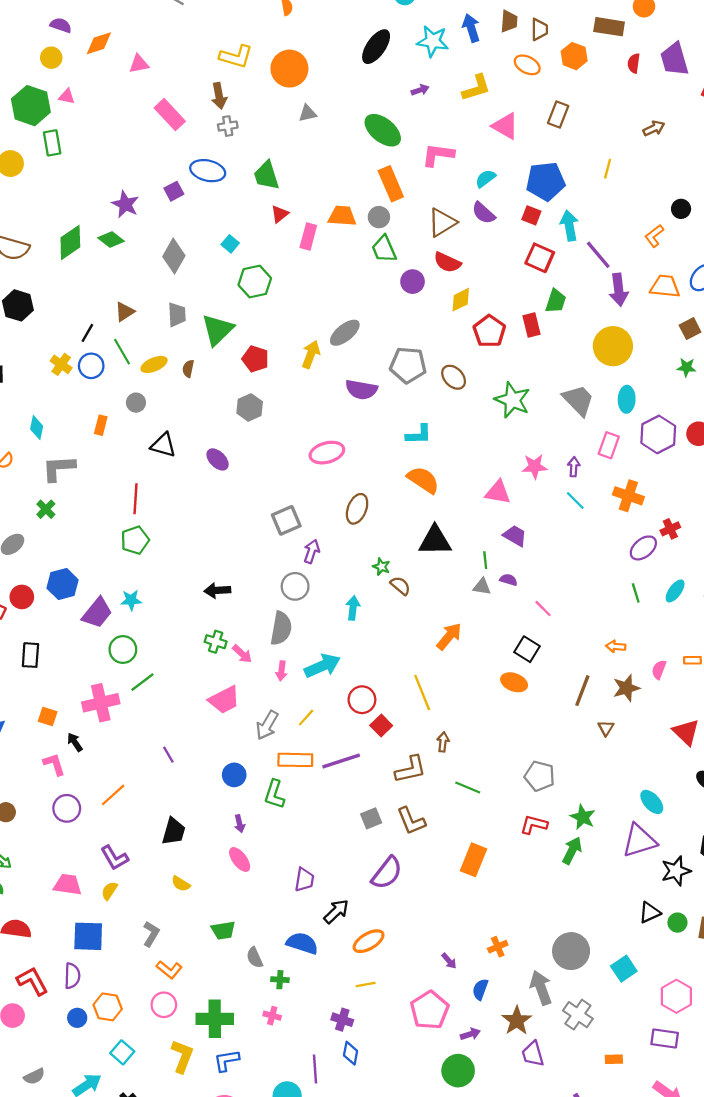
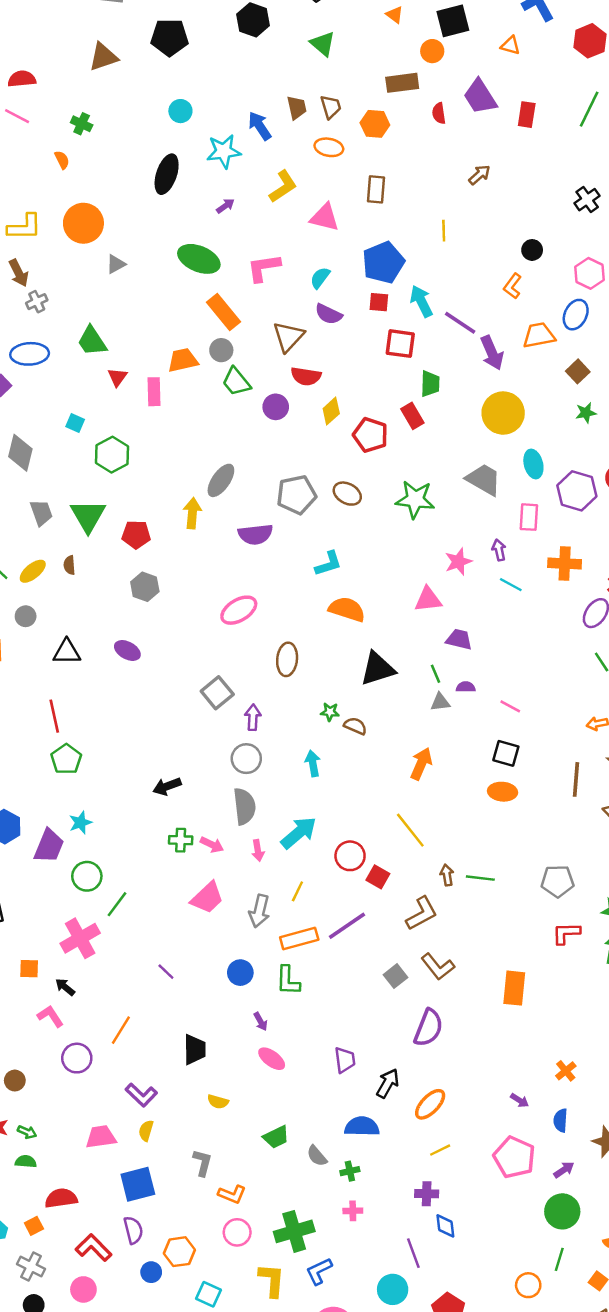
green line: (468, 787) -> (480, 878), moved

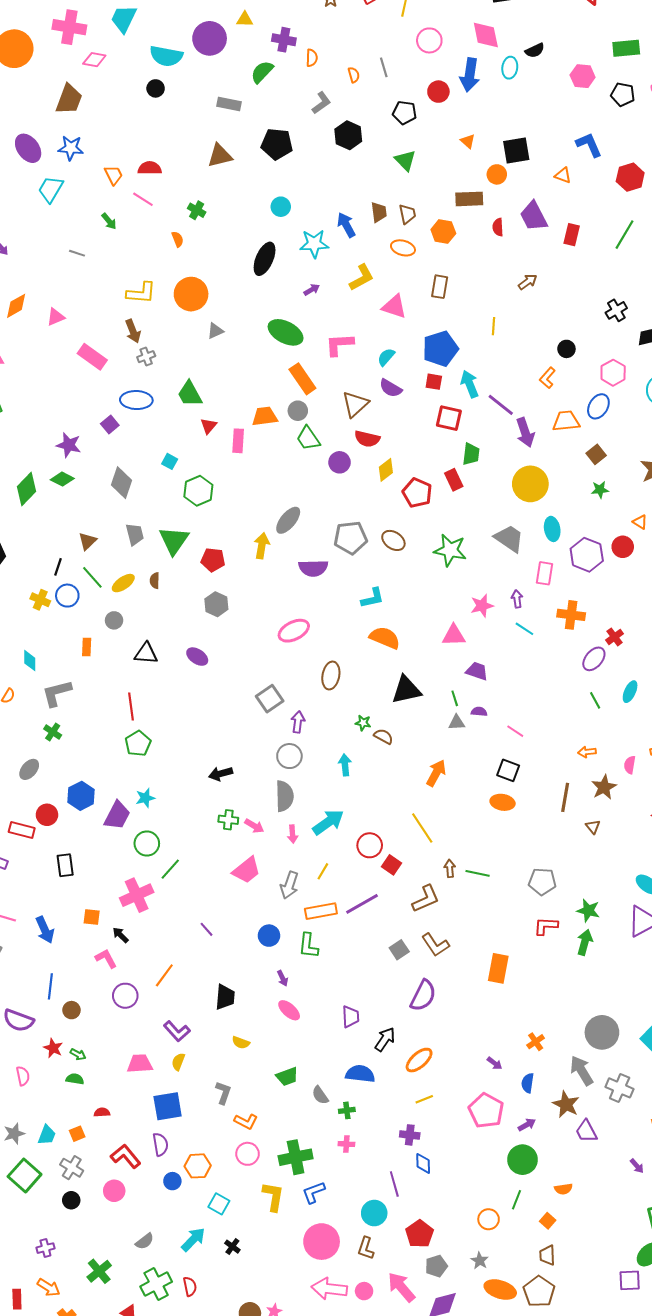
red semicircle: (61, 1198) -> (102, 1112), size x0.6

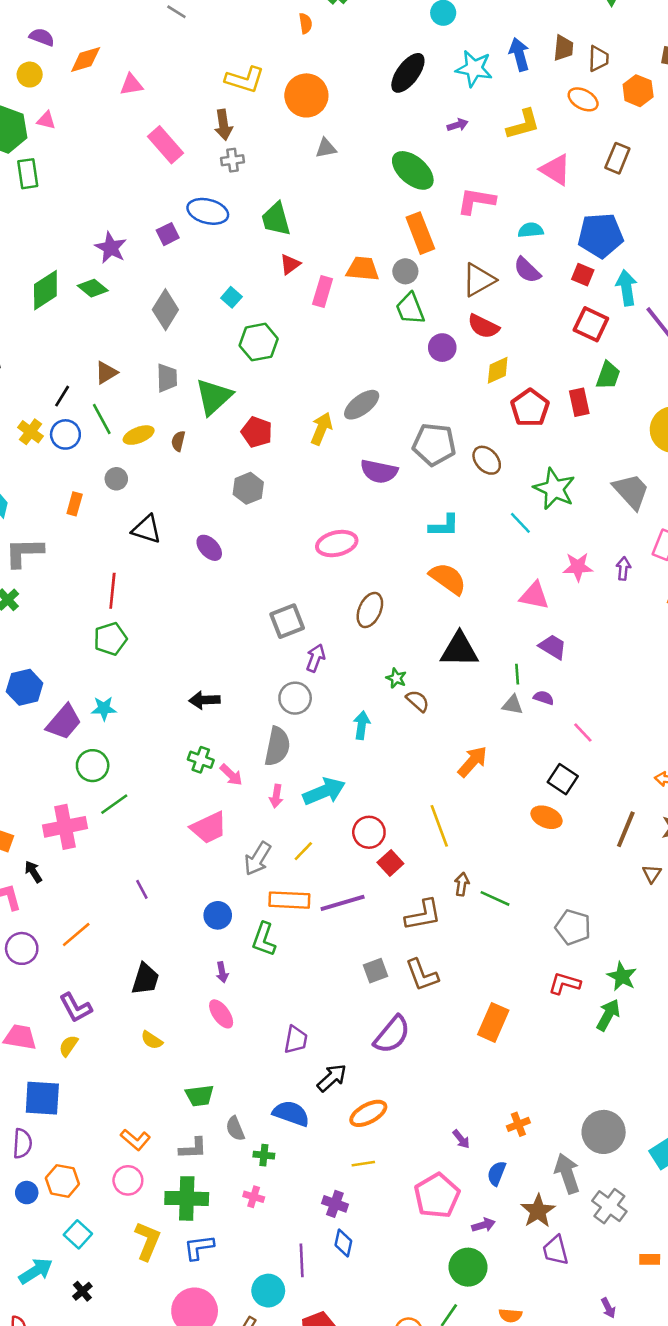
cyan semicircle: (386, 357) -> (531, 230), turned 30
cyan line: (524, 629) -> (520, 523), moved
gray L-shape: (223, 1093) -> (193, 1148), moved, turned 55

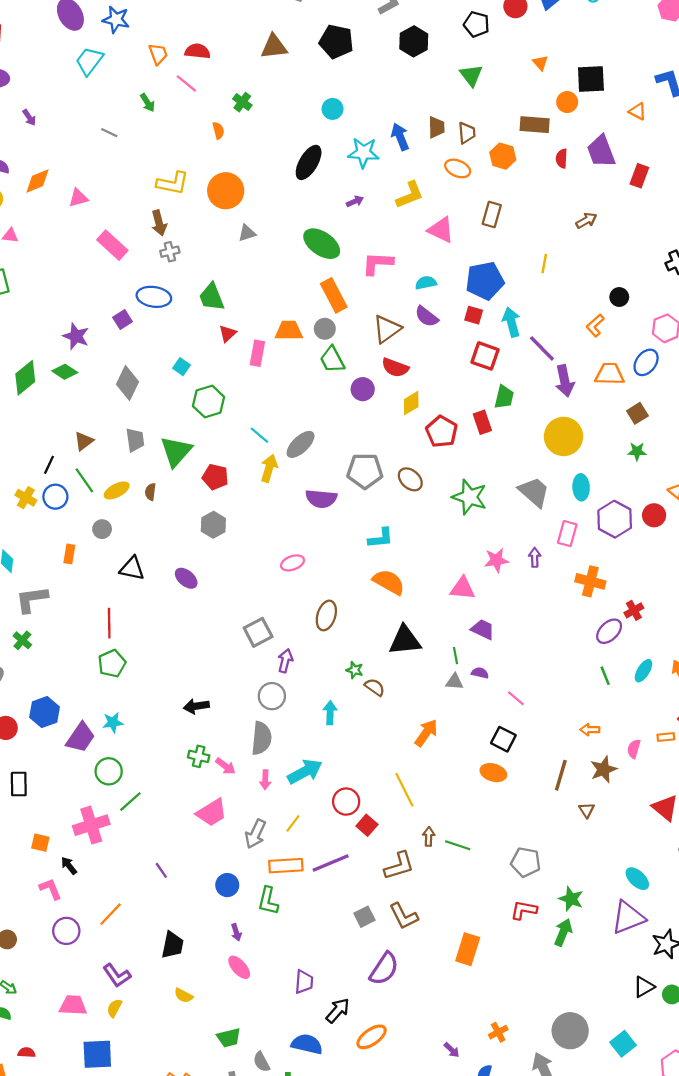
cyan line: (520, 523) -> (259, 435), moved
pink ellipse: (337, 544) -> (292, 563), size x0.7

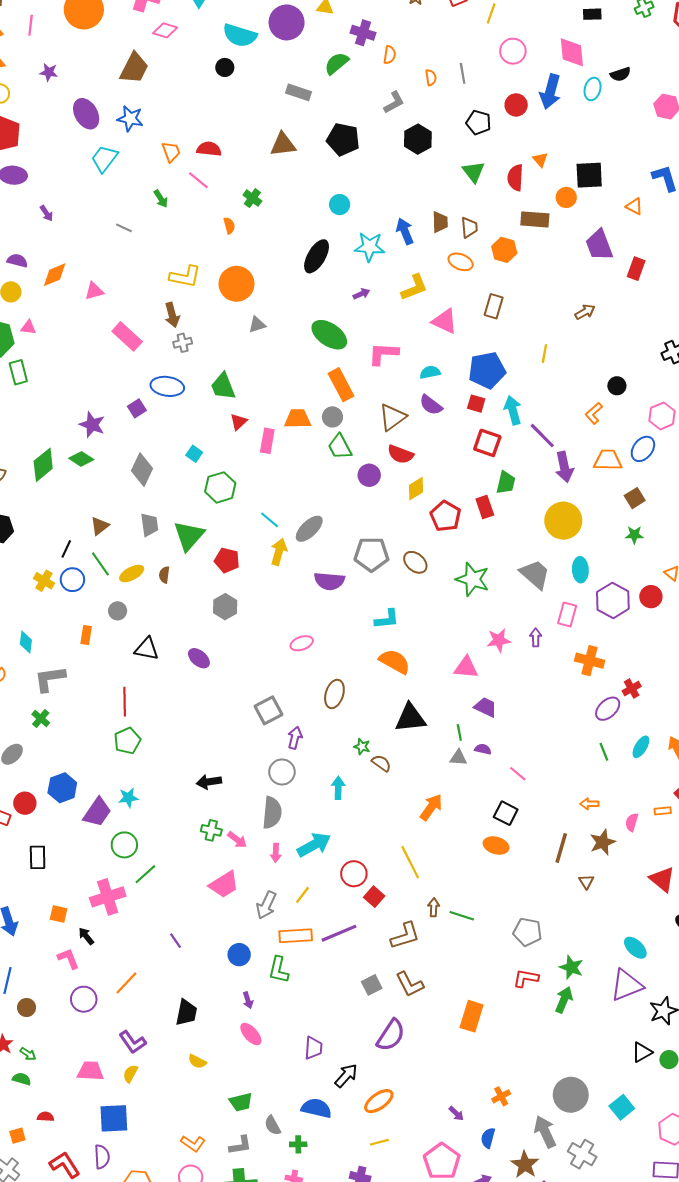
red semicircle: (562, 158) -> (515, 178), moved, size x1.4

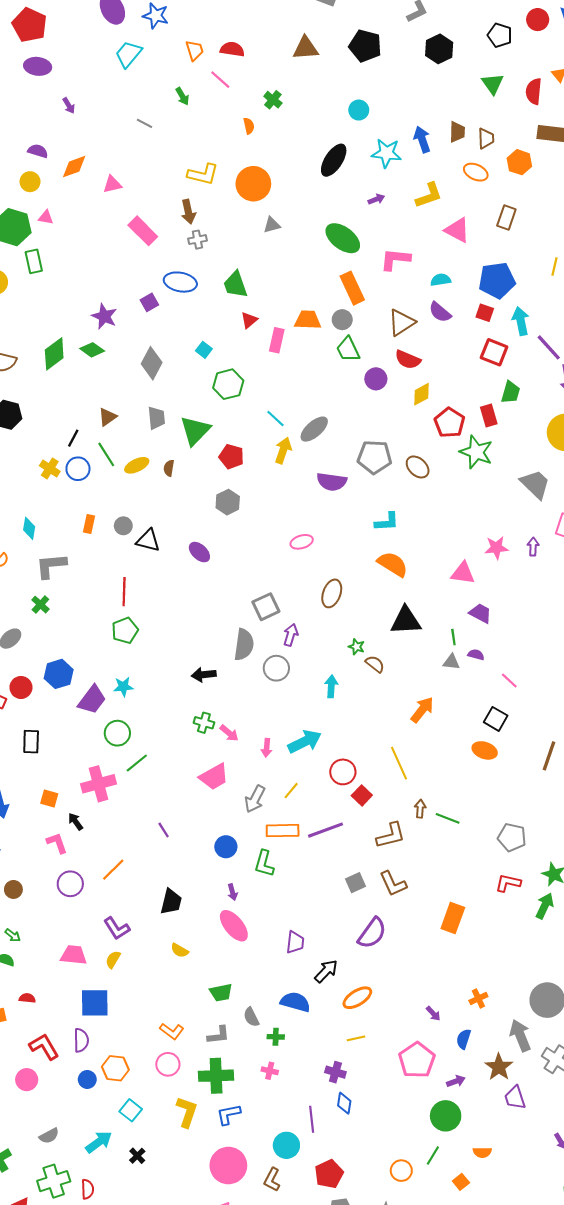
green star: (473, 579) -> (476, 452), moved
gray circle: (118, 611) -> (123, 526), moved
gray semicircle: (272, 813) -> (244, 645), moved
pink ellipse: (251, 1034) -> (234, 926), size x1.4

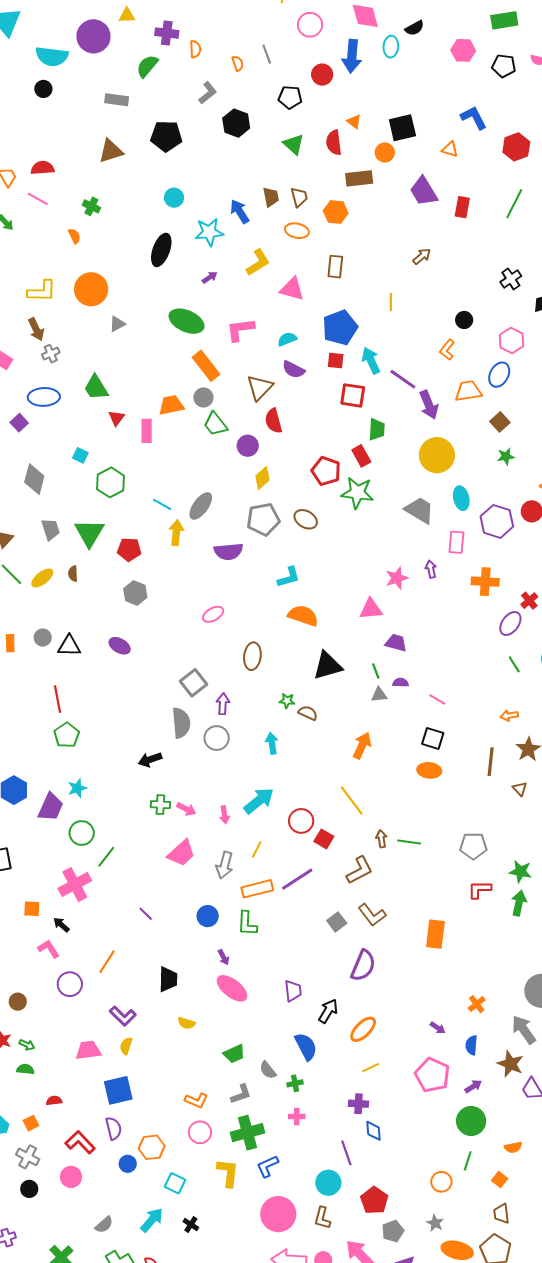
red semicircle: (408, 360) -> (273, 421), turned 65
yellow diamond: (422, 394) -> (262, 478), moved
blue semicircle: (295, 1002) -> (306, 1047), turned 60

